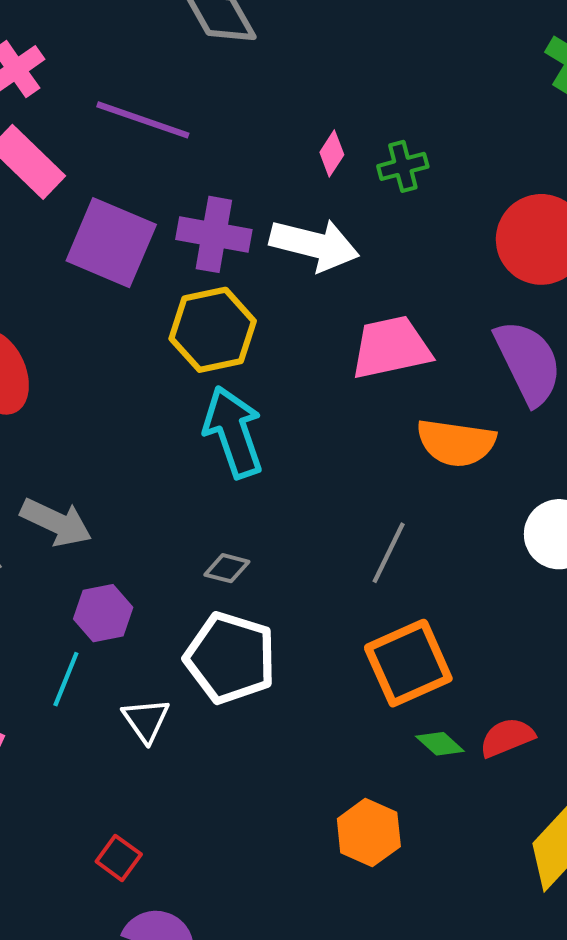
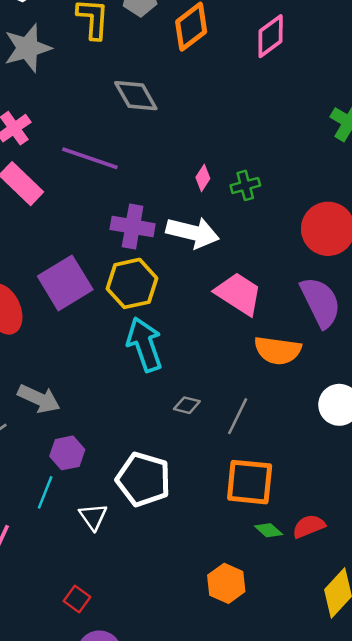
purple square: (111, 243) -> (65, 283), moved, turned 36
pink trapezoid: (391, 348) -> (239, 294), turned 45
gray diamond: (227, 568) -> (187, 405), moved
orange square: (408, 663) -> (250, 482), turned 30

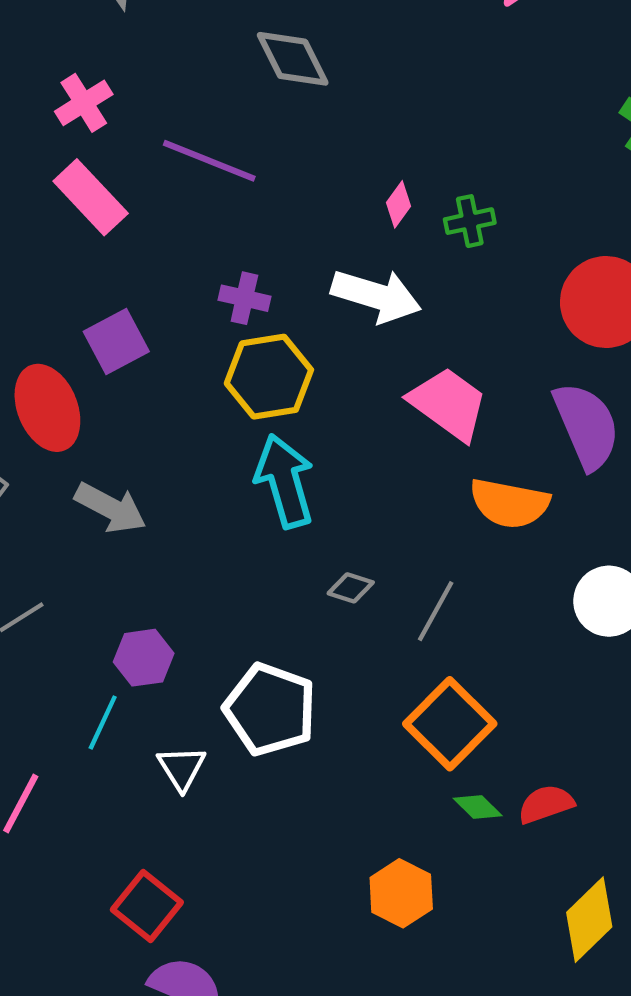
purple cross: (133, 227) -> (244, 298), moved, size x0.7
purple square: (65, 283) -> (116, 341), moved, size x0.7
gray arrow: (39, 399) -> (110, 508), moved
orange square: (250, 482) -> (450, 724), turned 36
red square: (77, 599) -> (147, 906), size x1.5

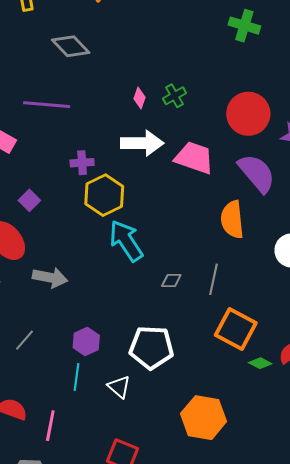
purple square: (116, 341) -> (29, 200), size x0.7
pink trapezoid: (448, 404) -> (194, 158), moved
orange semicircle: (509, 503) -> (232, 220), turned 90
orange hexagon: (401, 893) -> (204, 418), moved, size x1.4

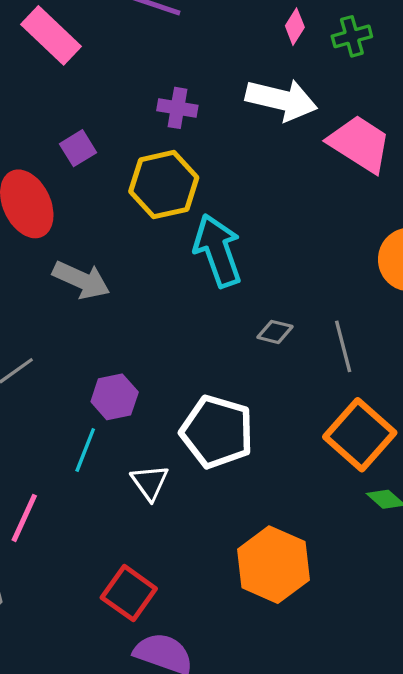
yellow hexagon: (104, 195) -> (164, 185), moved
gray line: (213, 279) -> (343, 346), turned -40

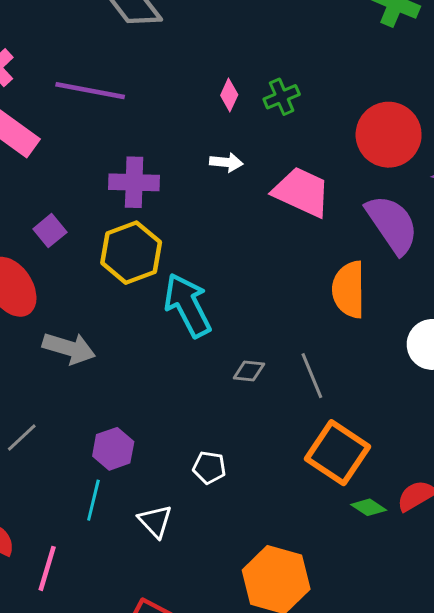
white arrow: (281, 100) -> (226, 162), size x0.5
purple cross: (177, 108) -> (134, 182), size x1.4
white pentagon: (217, 432) -> (209, 468), size x0.5

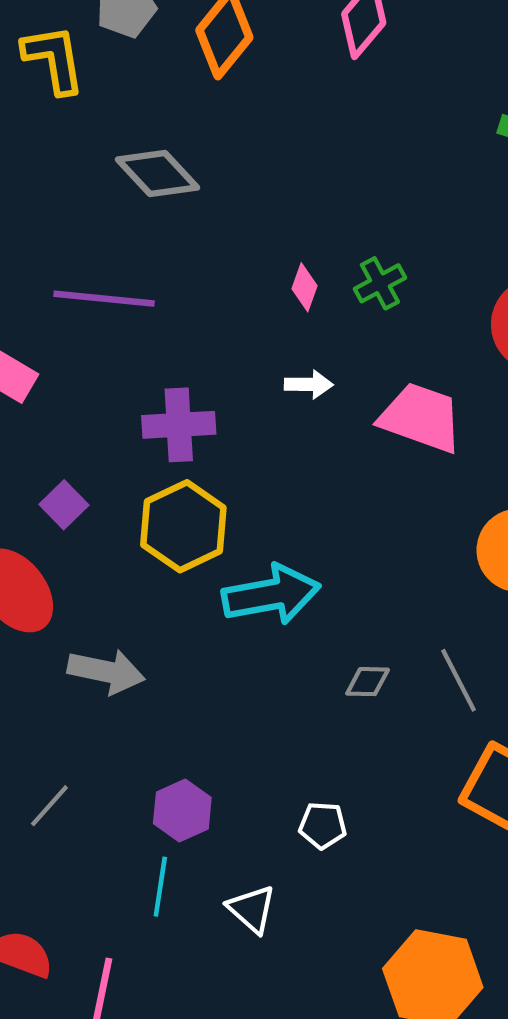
cyan arrow: (188, 305) -> (271, 595), turned 112

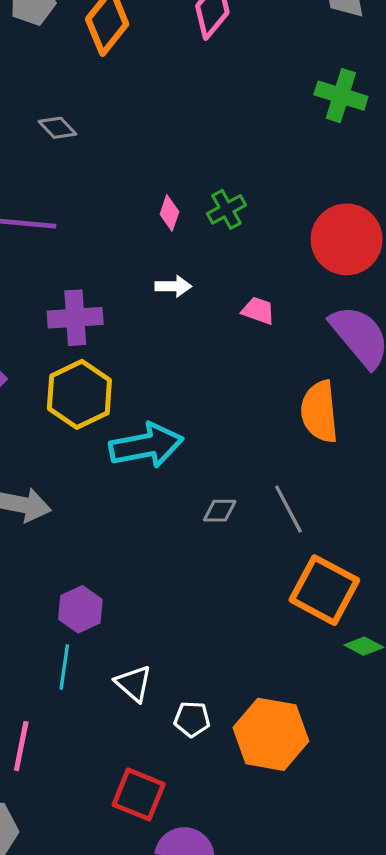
gray diamond: (157, 173) -> (57, 128), size x0.6
pink trapezoid: (421, 418) -> (258, 311), size x0.5
white pentagon: (323, 825) -> (192, 719), moved

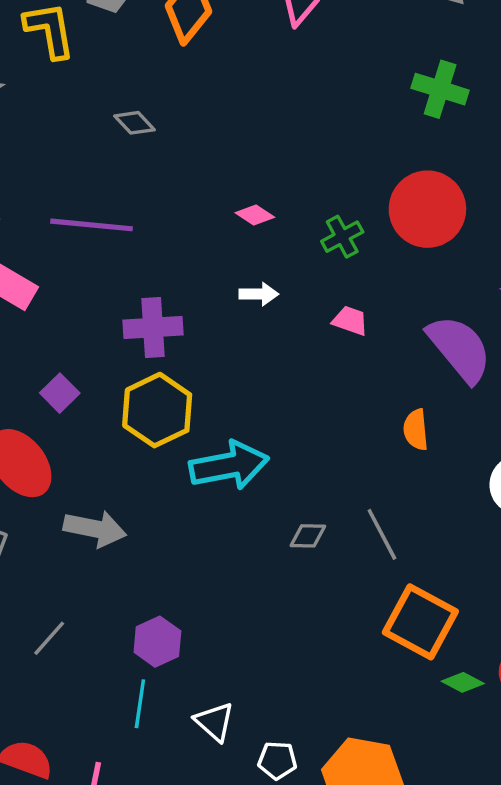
green cross: (226, 209) -> (342, 237), moved
pink diamond: (169, 213) -> (255, 215), turned -76
red circle: (347, 239) -> (427, 209), moved
orange semicircle: (320, 412) -> (416, 430), size x0.6

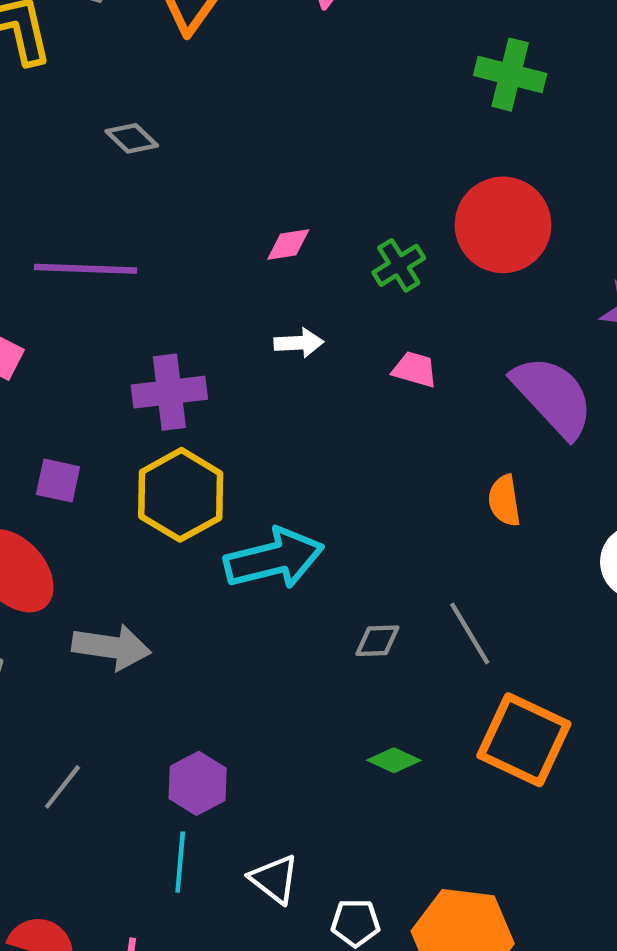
pink diamond: (255, 215) -> (288, 245), turned -39
purple square: (60, 393) -> (58, 481), turned -30
green diamond: (463, 682) -> (394, 760), moved

